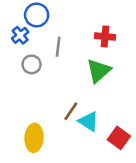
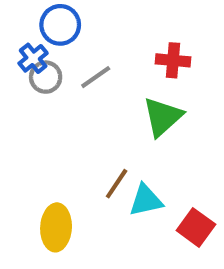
gray line: (58, 47) -> (96, 77), turned 48
gray circle: (32, 64) -> (46, 77), moved
cyan triangle: (89, 121) -> (146, 200), turned -45

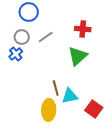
blue cross: (33, 58) -> (16, 54), moved
brown line: (117, 184) -> (56, 88), turned -49
yellow ellipse: (56, 227) -> (49, 110), moved

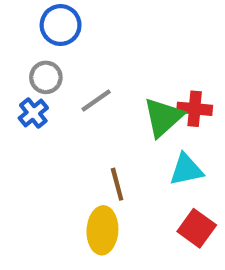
red cross: (83, 29) -> (195, 109), moved
gray line: (46, 37) -> (96, 100), moved
cyan triangle: (70, 96) -> (186, 170), moved

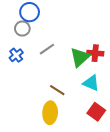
gray circle: (46, 77) -> (22, 29), moved
cyan triangle: (186, 170) -> (91, 83), turned 36
brown line: (117, 184) -> (57, 90), turned -42

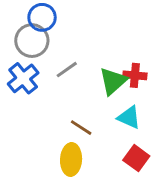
gray circle: (22, 29) -> (32, 41), size x1.5
blue cross: (16, 55) -> (23, 78), size x1.5

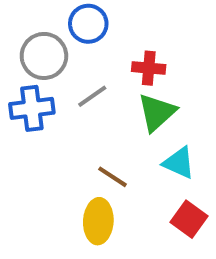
blue circle: (42, 17) -> (88, 24), moved
red cross: (135, 75) -> (149, 68), moved
blue cross: (23, 78) -> (32, 108), turned 32

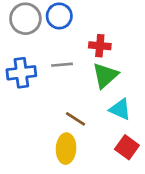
gray circle: (44, 56) -> (25, 19), moved
gray line: (92, 96) -> (62, 65), turned 30

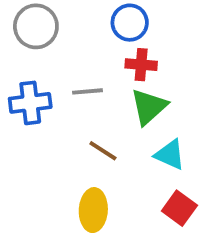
blue circle: (59, 16) -> (130, 23), moved
brown line: (75, 119) -> (103, 151), moved

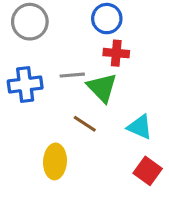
green triangle: (149, 107) -> (102, 88), moved, turned -32
yellow ellipse: (93, 210) -> (55, 161), moved

